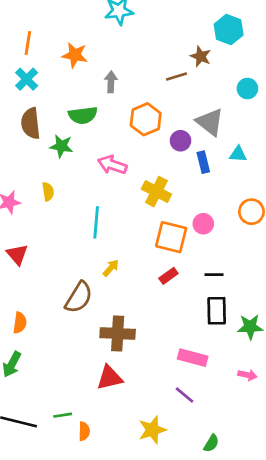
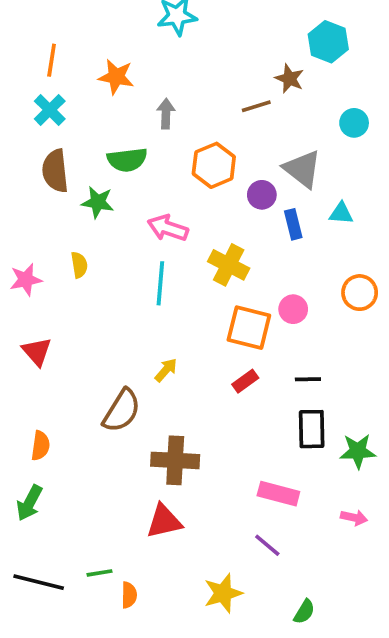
cyan line: (96, 222) -> (160, 283), moved

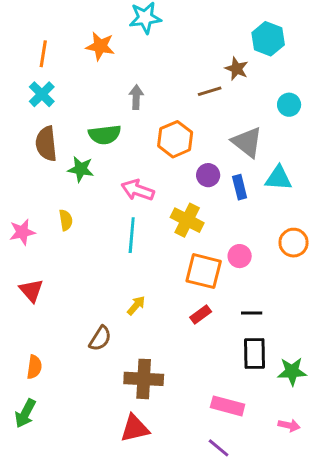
orange star: (116, 77) -> (100, 46), moved
purple circle: (262, 195) -> (208, 175), moved
cyan triangle: (341, 213) -> (279, 178), size x1.4
brown semicircle: (122, 411) -> (100, 338), size x0.7

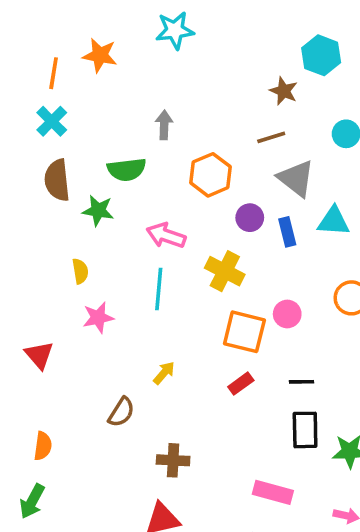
orange star: (100, 46) -> (100, 55), moved
brown line: (210, 91) -> (271, 137), moved
pink star: (22, 232) -> (98, 318), moved
brown cross: (144, 379) -> (173, 460), size x0.7

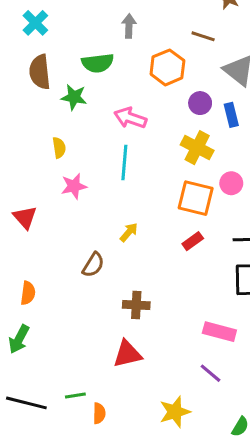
brown line: (271, 137) -> (203, 36), moved, turned 35
yellow cross: (225, 271) -> (197, 148), moved

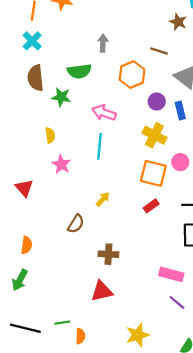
pink star: (74, 186) -> (61, 164), turned -30
purple line: (210, 373) -> (177, 302), moved

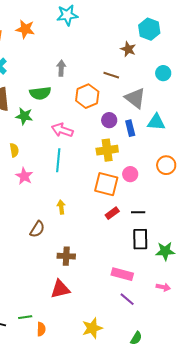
yellow cross: (154, 135) -> (107, 150), turned -35
yellow arrow: (103, 199) -> (61, 207), turned -48
red rectangle: (151, 206) -> (112, 213), moved

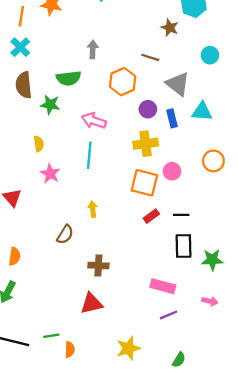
purple line: (127, 299) -> (169, 315), turned -63

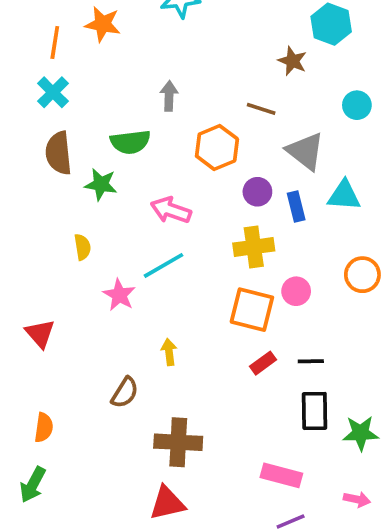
cyan line: (89, 155) -> (163, 265), turned 55
pink star: (50, 174) -> (119, 295), moved
brown cross: (98, 266) -> (178, 442), size x1.4

